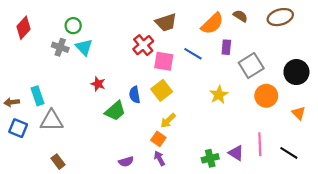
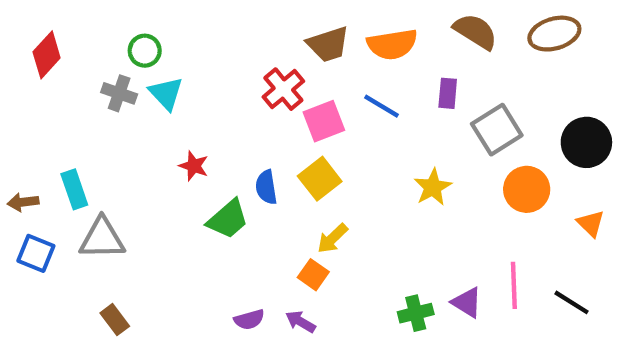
brown semicircle: (240, 16) -> (475, 31), size x1.5
orange semicircle: (212, 23) -> (392, 44), moved, turned 35
pink square: (164, 61) -> (324, 121), turned -30
purple arrow: (159, 158) -> (300, 322), moved, turned -32

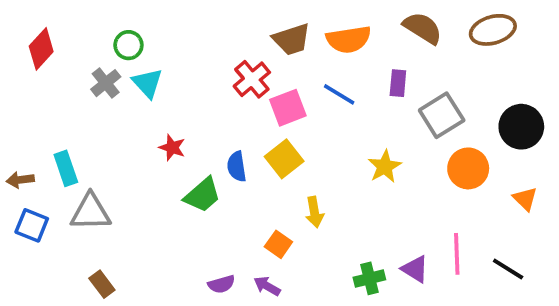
gray cross: (119, 93) -> (106, 83), turned 32
yellow arrow: (332, 238) -> (314, 212), moved, turned -56

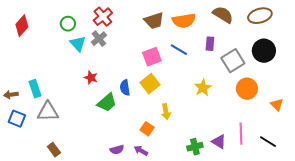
red cross: (252, 79) -> (103, 17), moved
gray cross: (106, 83) -> (99, 39), moved
black circle: (521, 127) -> (264, 51), moved

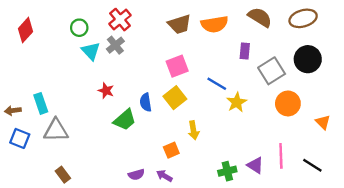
blue line: (179, 50) -> (217, 84), moved
orange square: (147, 129) -> (171, 150), turned 32

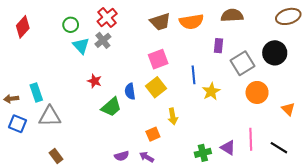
brown semicircle: (260, 17) -> (232, 15), turned -35
brown ellipse: (303, 18) -> (288, 16), moved
blue line: (217, 84) -> (194, 75), turned 54

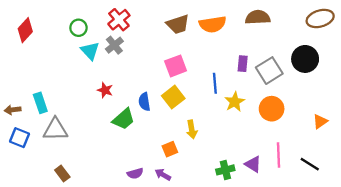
purple rectangle: (219, 46) -> (243, 64), moved
orange circle: (257, 92) -> (272, 109), moved
orange triangle: (288, 109) -> (320, 121), turned 40

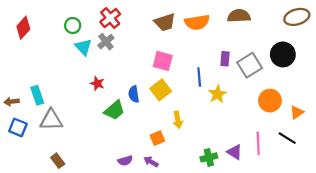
pink square: (176, 66) -> (163, 61), turned 36
orange circle: (272, 109) -> (270, 101), moved
black line: (310, 164) -> (287, 138), moved

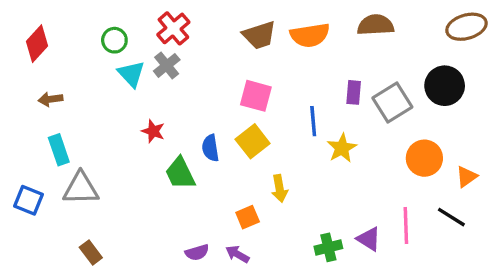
brown arrow: (12, 102) -> (50, 99), moved
green trapezoid: (114, 110) -> (180, 173), turned 105

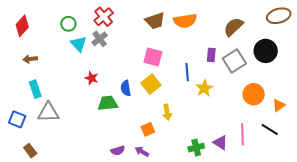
brown semicircle: (376, 25) -> (233, 27), moved, turned -40
green trapezoid: (180, 173) -> (108, 103), turned 110
brown rectangle: (91, 252) -> (30, 151), moved

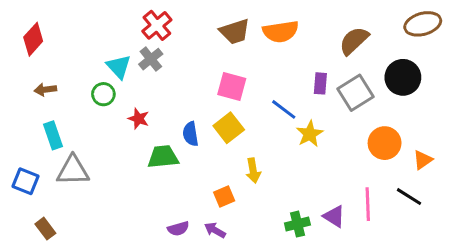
green circle: (68, 24) -> (103, 94), moved
blue line: (187, 72) -> (284, 109), turned -48

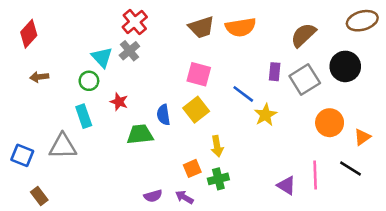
cyan rectangle: (53, 135) -> (84, 116), moved
green cross: (297, 224) -> (218, 179), moved

